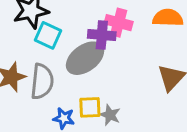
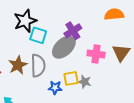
pink cross: (119, 23) -> (96, 54), moved
purple cross: (102, 35) -> (73, 31), turned -30

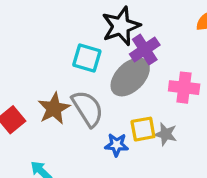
black star: (25, 21) -> (121, 26), moved
gray semicircle: (38, 66) -> (88, 109), turned -30

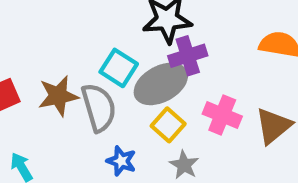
cyan square: (87, 58) -> (119, 68), moved
yellow square: (143, 129) -> (168, 125), moved, turned 36

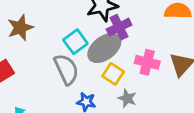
cyan square: (119, 68) -> (75, 42), turned 30
brown star: (58, 96) -> (20, 28), moved

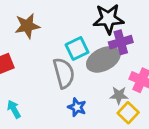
yellow square: (113, 74) -> (128, 113), moved
gray star: (127, 98) -> (119, 95), moved, turned -30

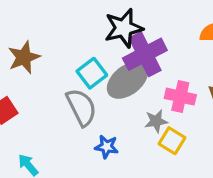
purple cross: (121, 42) -> (145, 54), size x1.4

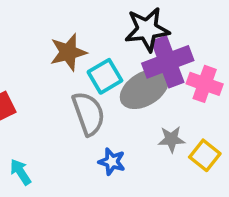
brown star: (24, 57) -> (68, 52), moved
pink cross: (180, 97) -> (205, 84), moved
yellow square: (172, 141) -> (205, 155), moved

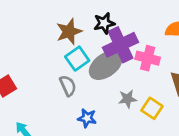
black star: (147, 29) -> (104, 23), size x0.7
brown star: (68, 52) -> (69, 32), moved
gray semicircle: (89, 114) -> (68, 86), size x0.7

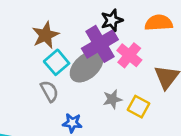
black star: (104, 23) -> (112, 20), moved
pink cross: (148, 58) -> (129, 55), turned 30

